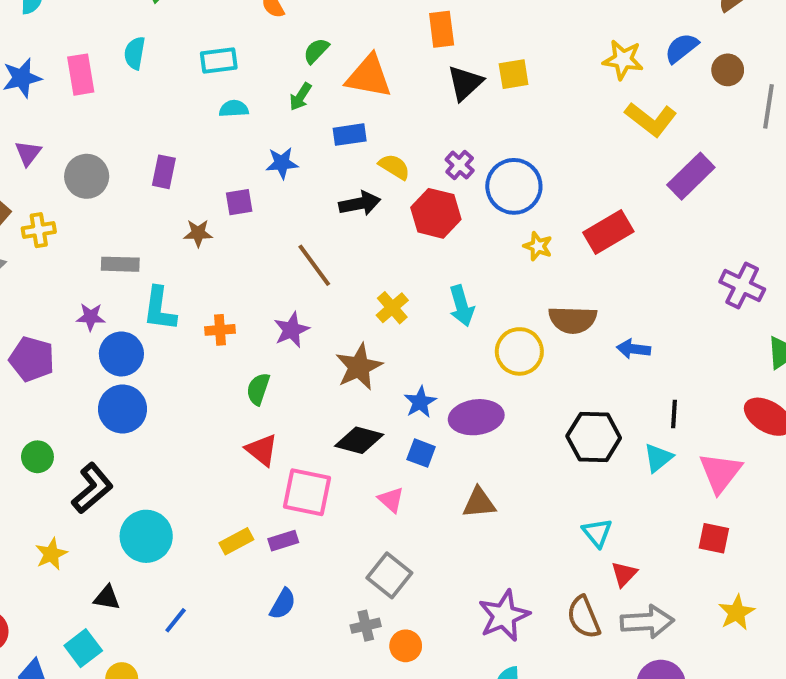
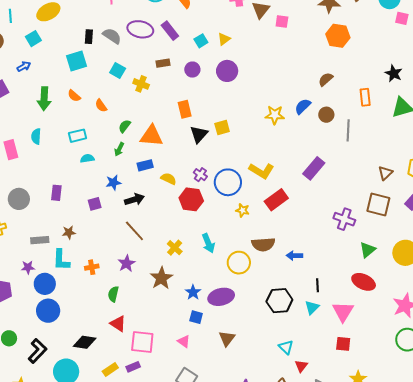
yellow L-shape: (651, 119) -> (261, 171), moved
black arrow: (360, 203) -> (134, 199), moved
brown star: (198, 233) -> (69, 232), moved
black diamond: (359, 440) -> (85, 342), moved
brown triangle: (479, 503) -> (227, 338), turned -42

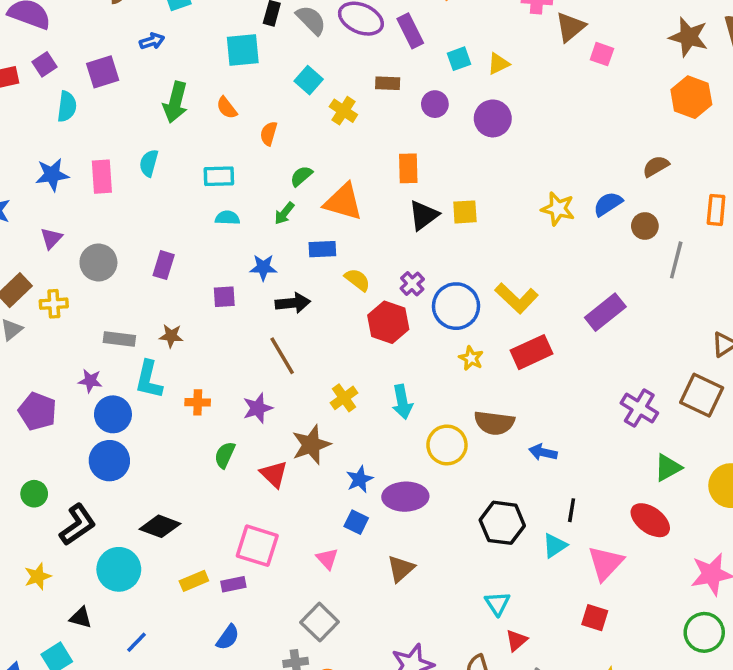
orange semicircle: (101, 106) -> (269, 134), turned 40
red triangle: (118, 324) -> (274, 474), moved

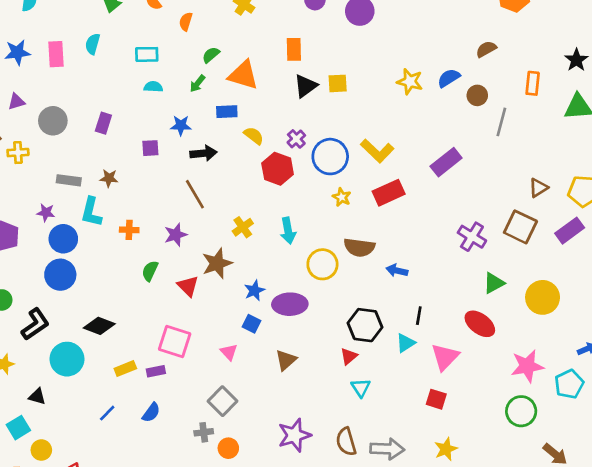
purple triangle: (51, 238) -> (16, 102), turned 30
red triangle: (516, 640) -> (349, 356), moved
blue line: (136, 642) -> (107, 413), moved

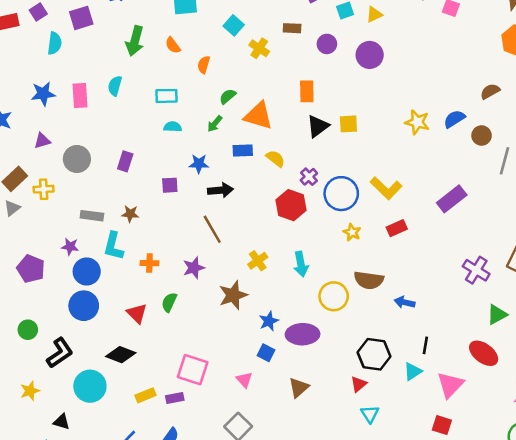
yellow semicircle: (254, 136) -> (275, 159), moved
red rectangle: (389, 193) -> (397, 228), size x0.7
red triangle: (188, 286) -> (137, 313), moved

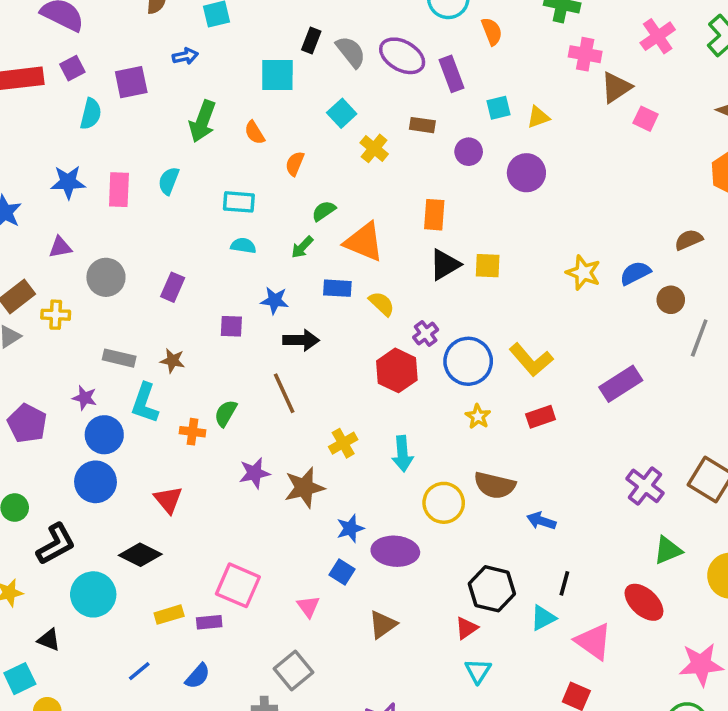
purple star: (194, 268) -> (254, 473), moved
green semicircle: (169, 302) -> (226, 413), moved
pink triangle: (450, 385) -> (593, 641), turned -44

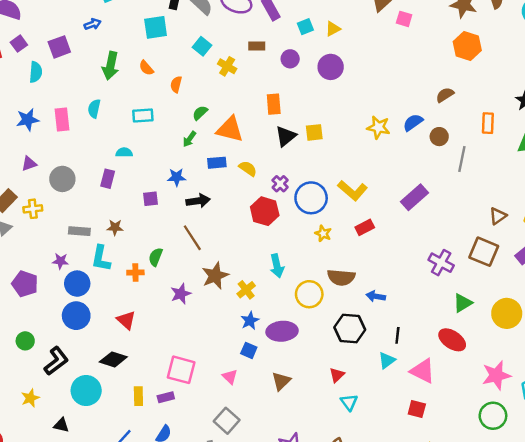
cyan semicircle: (243, 246) -> (124, 152), moved
yellow cross: (343, 443) -> (246, 290), moved
brown star: (304, 488) -> (215, 276), moved
black hexagon: (492, 589) -> (350, 328), moved
yellow rectangle: (169, 615) -> (138, 396), turned -66

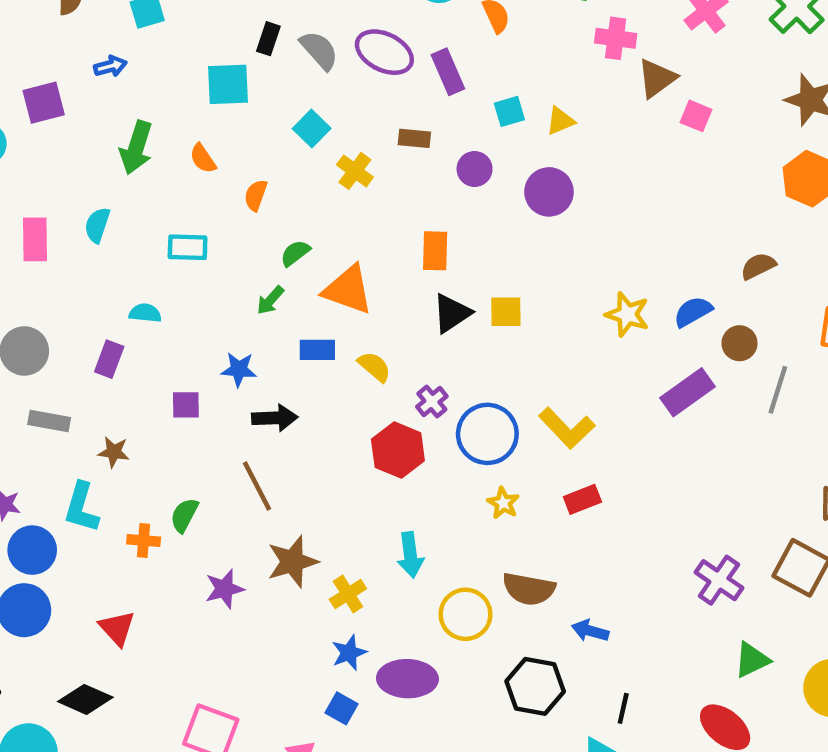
purple rectangle: (415, 197) -> (687, 392), moved
gray rectangle: (79, 231) -> (49, 421), moved

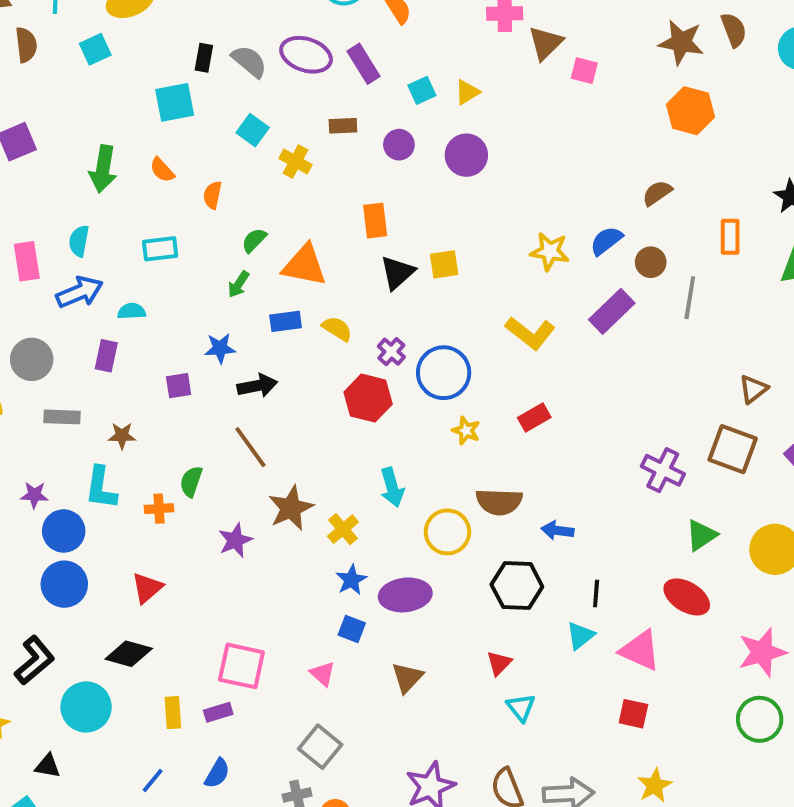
blue arrow: (110, 66) -> (80, 292), moved, size x1.6
yellow L-shape: (567, 428) -> (530, 333), moved
red triangle: (117, 628) -> (147, 588), turned 40

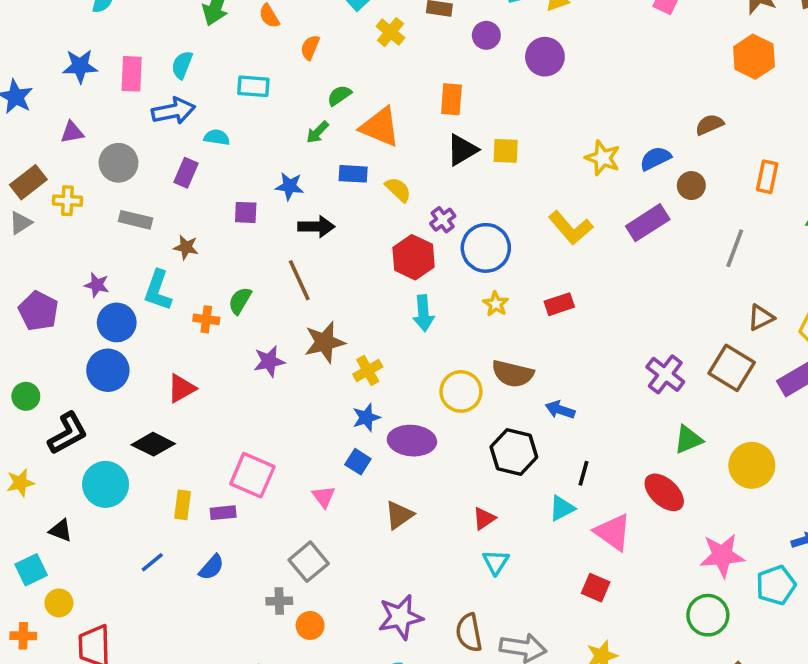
gray line: (690, 298) -> (735, 248), moved
cyan arrow: (392, 487) -> (423, 313), moved

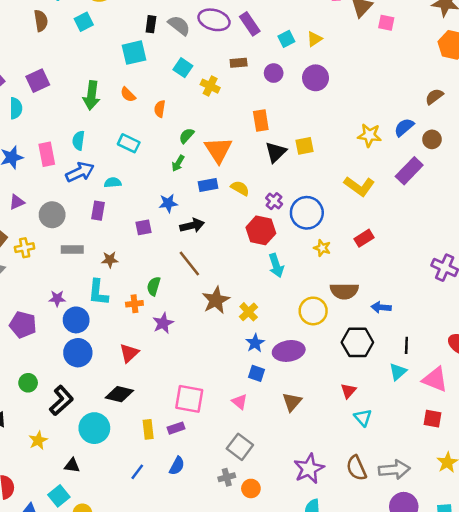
cyan rectangle: (253, 86) -> (129, 143), turned 35
orange triangle: (380, 127) -> (218, 150), turned 48
purple star: (269, 361) -> (163, 323), moved

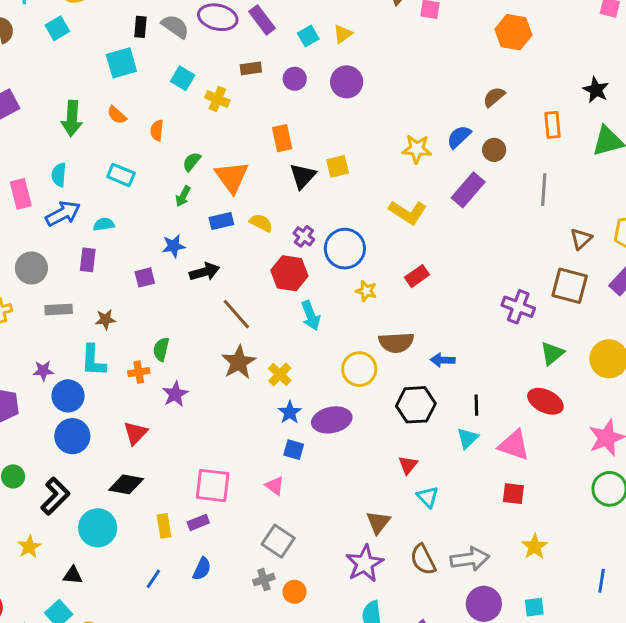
brown line: (189, 263) -> (236, 314), moved
brown triangle: (292, 402) -> (378, 522), moved

